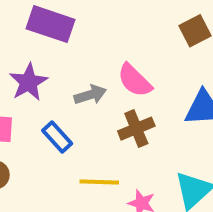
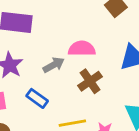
pink semicircle: (135, 80) -> (82, 49), turned 148

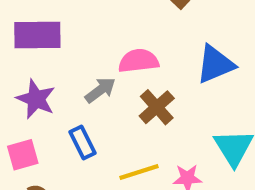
blue rectangle: (37, 98) -> (82, 143), turned 35

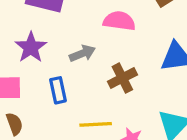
pink semicircle: (139, 61) -> (119, 21), moved

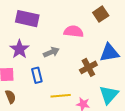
brown cross: (122, 78) -> (88, 67), moved

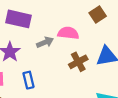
gray arrow: (51, 52) -> (45, 42), moved
brown cross: (88, 67) -> (78, 62), moved

